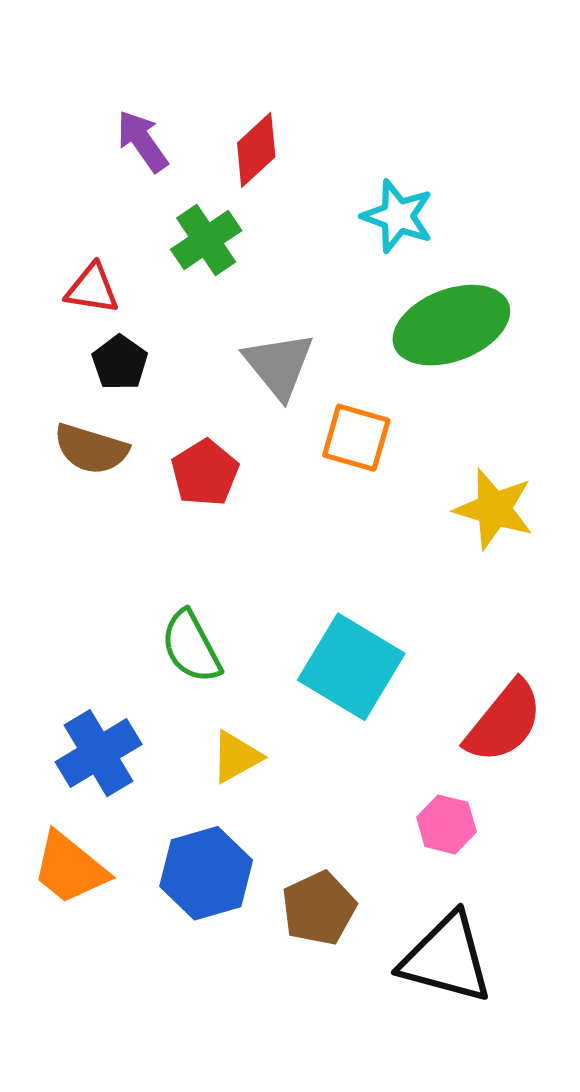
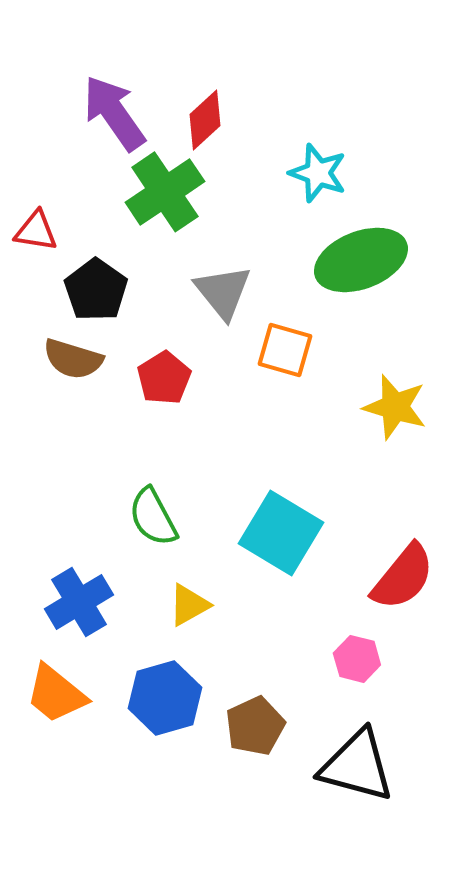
purple arrow: (142, 141) -> (114, 113), size x1.5
green cross: (206, 240) -> (165, 192), size x1.4
red triangle: (92, 289) -> (36, 231), moved
black pentagon: (120, 363) -> (96, 290), size x1.4

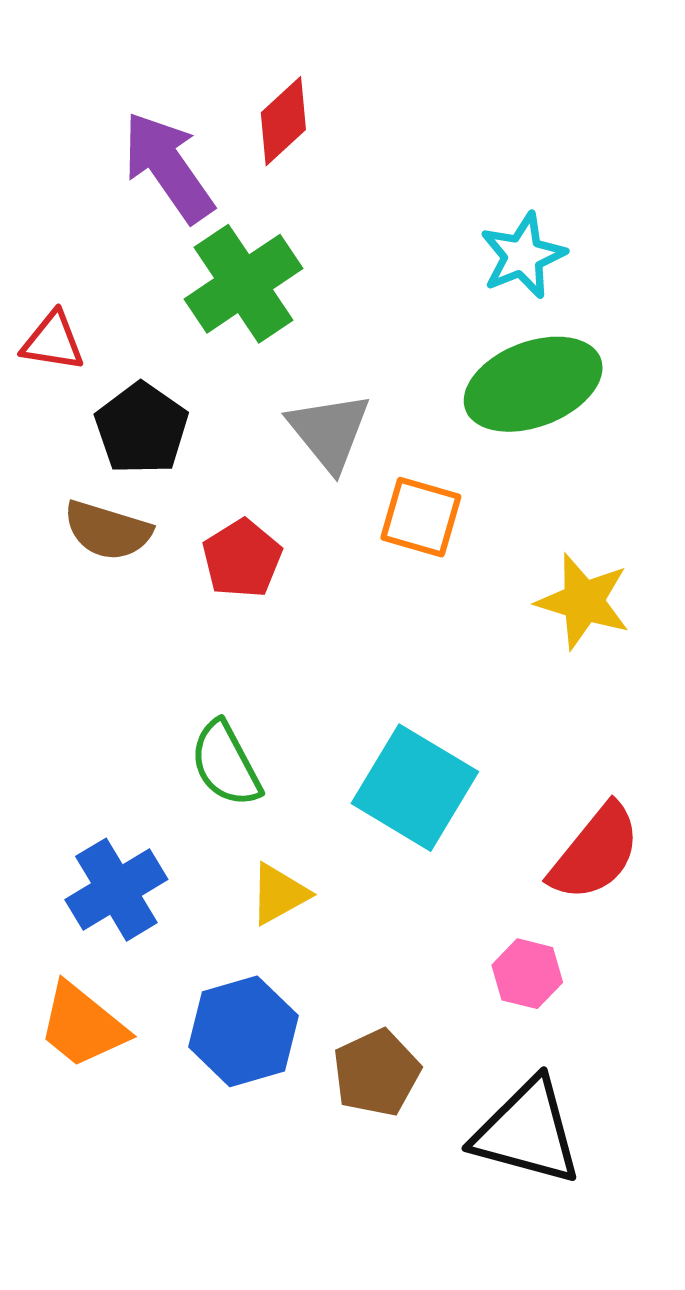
red diamond: (205, 120) -> (283, 121), moved
cyan star: (318, 173) -> (523, 256), moved, turned 30

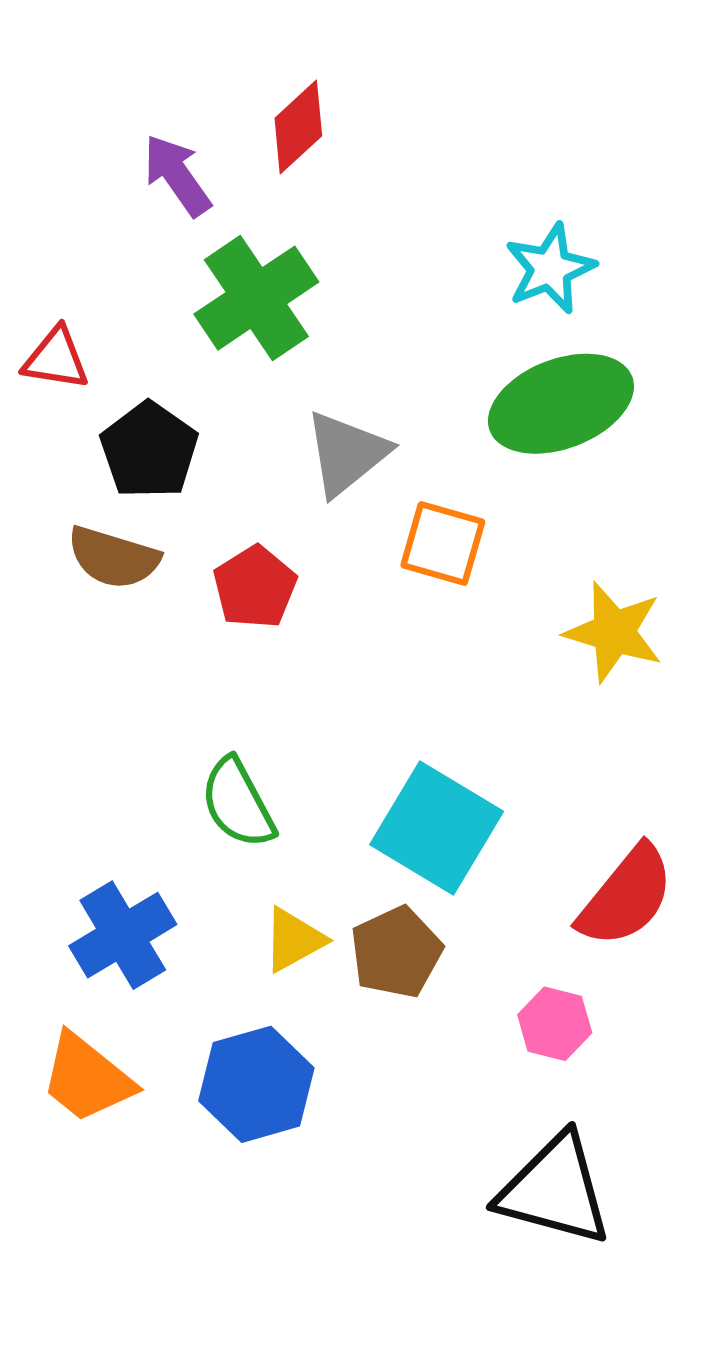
purple arrow: (168, 167) -> (177, 175), size x0.7
gray triangle: (329, 431) -> (346, 453), turned 30
brown pentagon: (376, 1073) -> (396, 952), moved

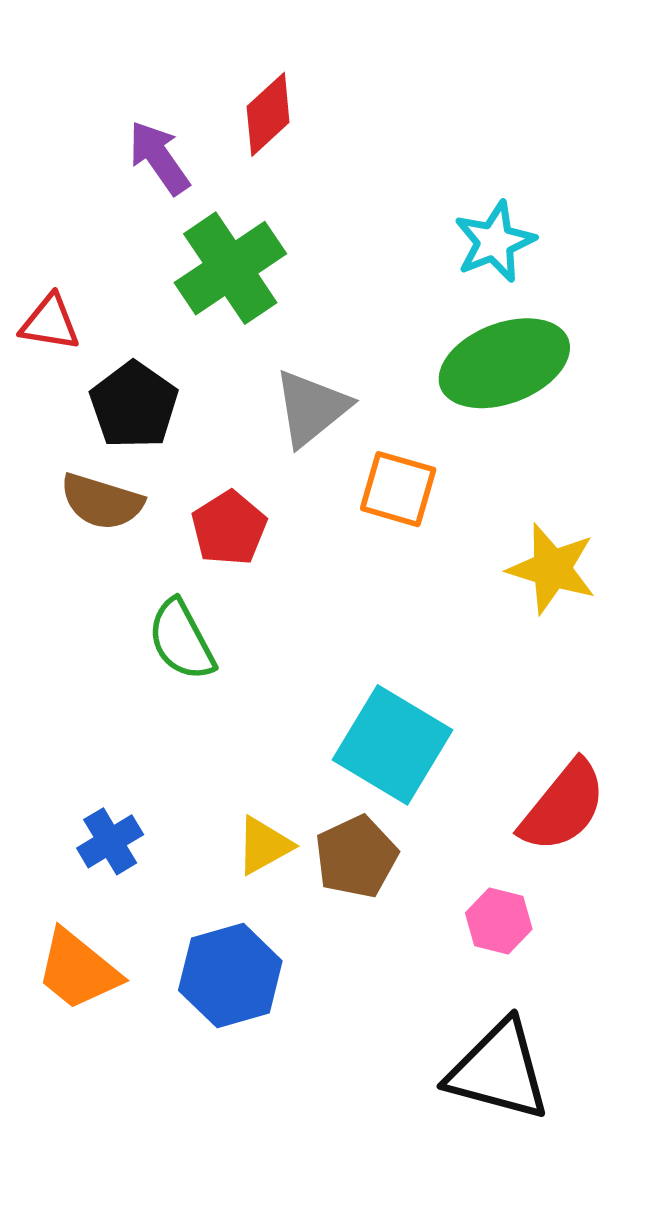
green semicircle: (238, 803) -> (181, 640), moved
blue cross: (123, 935) -> (110, 841), size x0.7

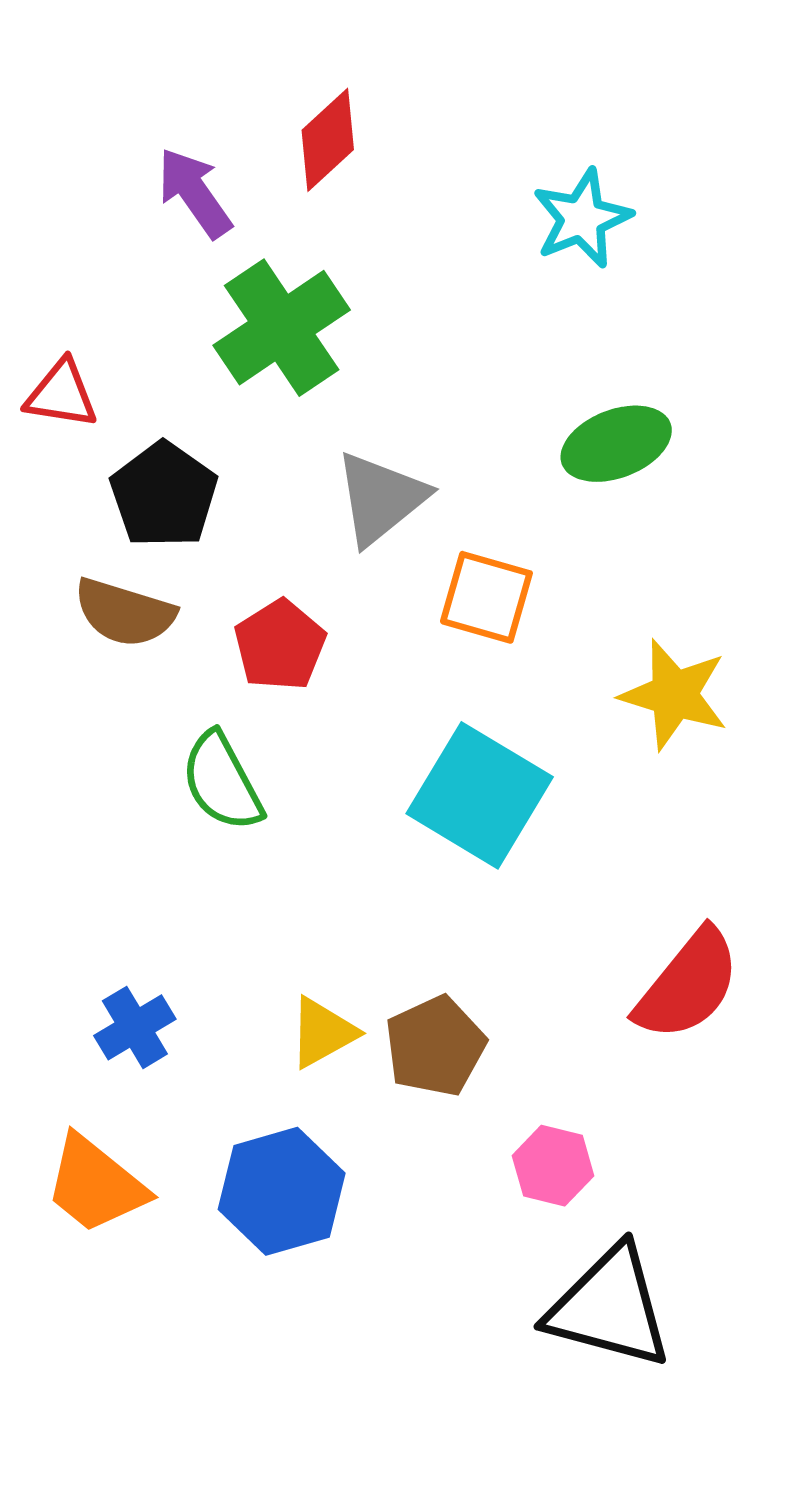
cyan star: (495, 242) -> (582, 218), moved
green ellipse: (504, 363) -> (616, 444), size x0.7
cyan square: (392, 745) -> (480, 795), moved
pink hexagon: (499, 921) -> (553, 1166), moved

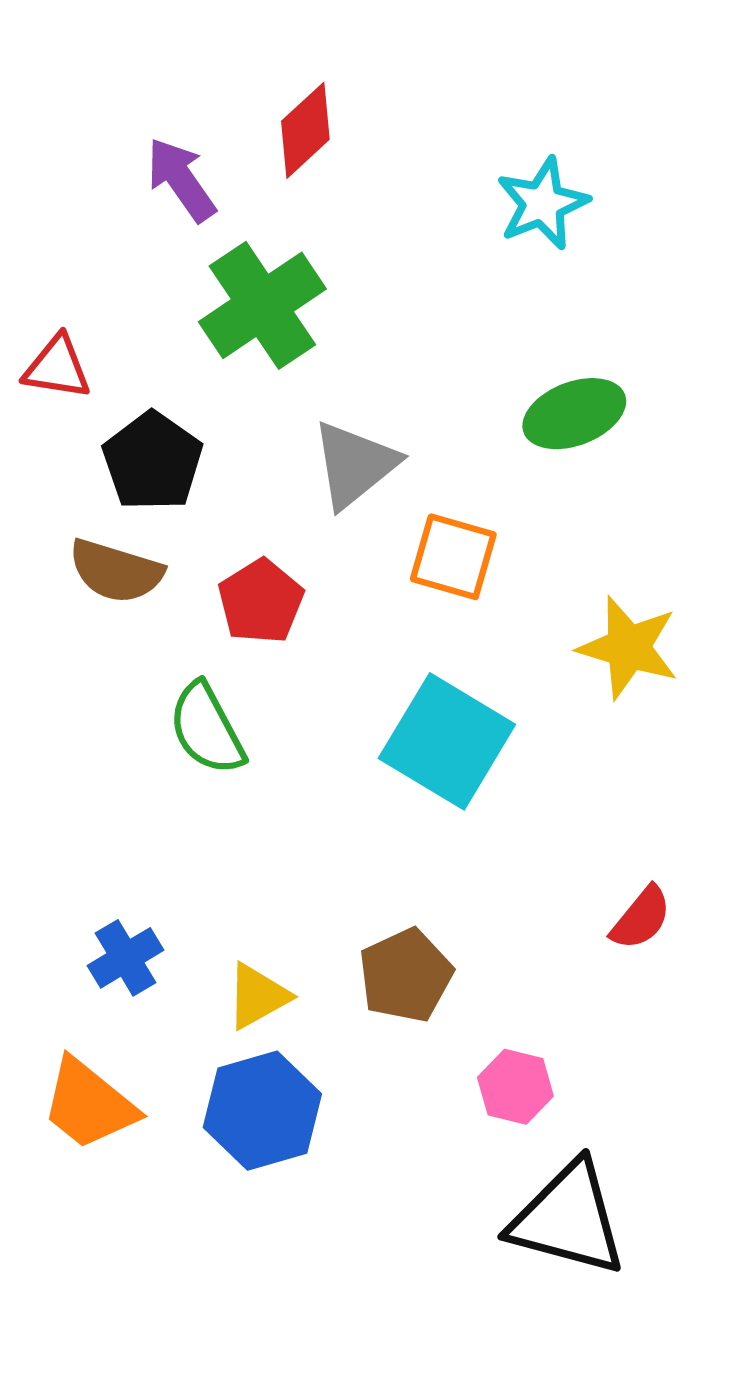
red semicircle: (688, 985) -> (641, 918), size x0.6
yellow triangle: (323, 1033) -> (258, 996), moved

